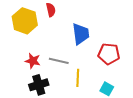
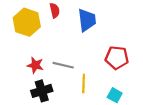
blue trapezoid: (81, 34) -> (87, 20), moved

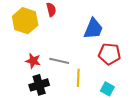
blue trapezoid: (87, 20) -> (93, 29), moved, turned 30

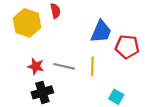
red pentagon: (109, 54) -> (127, 47), moved
yellow line: (78, 78) -> (92, 66), moved

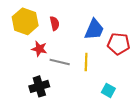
red semicircle: (55, 11) -> (55, 23), moved
red star: (36, 66) -> (39, 49), moved

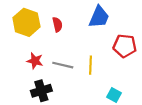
blue trapezoid: (94, 29) -> (99, 17), moved
red star: (39, 49) -> (35, 61), moved

